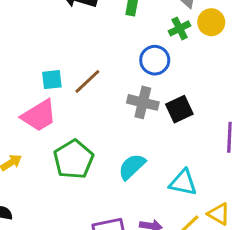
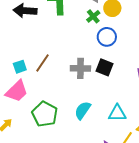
blue circle: (155, 60) -> (107, 37), moved
black square: (179, 109) -> (105, 67), turned -30

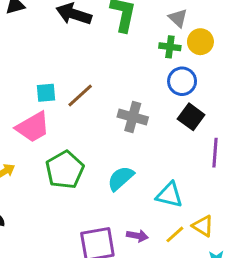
green cross: (93, 16) -> (170, 47), turned 32
black square: (105, 67) -> (191, 117), moved

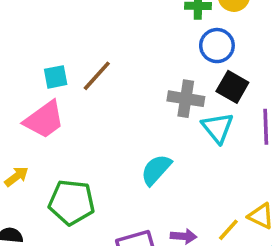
gray cross: (133, 117) -> (186, 99), moved
green pentagon: (65, 170) -> (72, 202), moved, turned -30
cyan triangle: (169, 195) -> (217, 128), moved, turned 44

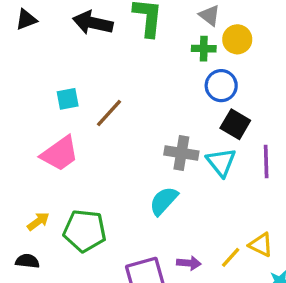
cyan square: (56, 77) -> (68, 99), moved
gray cross: (186, 99) -> (181, 153), moved
yellow arrow: (17, 176) -> (38, 221), moved

